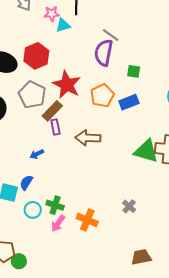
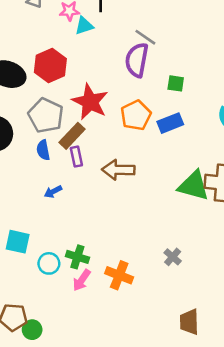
blue semicircle: (26, 183) -> (43, 150), moved, turned -42
brown trapezoid: (141, 257) -> (189, 322), turned -80

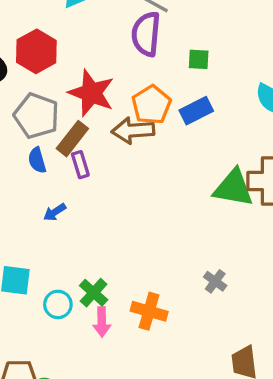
brown arrow: (118, 170) -> (133, 130), moved
green cross: (77, 257) -> (94, 293), turned 30
pink arrow: (82, 280) -> (102, 322), turned -30

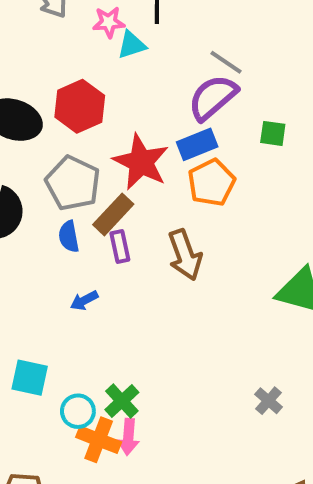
purple semicircle: (146, 34) -> (213, 97), turned 39
blue rectangle: (196, 111) -> (197, 144), moved
brown arrow: (133, 130) -> (185, 255), moved, turned -111
orange cross: (149, 311) -> (99, 440), moved

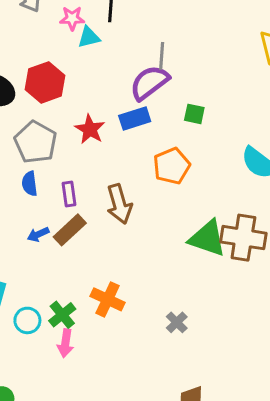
gray line: (226, 62) -> (162, 56), turned 56
red star: (141, 162) -> (90, 129), size x0.7
orange pentagon: (211, 183) -> (172, 166), moved
brown rectangle: (113, 214) -> (70, 230), moved
orange cross: (99, 440) -> (108, 299), moved

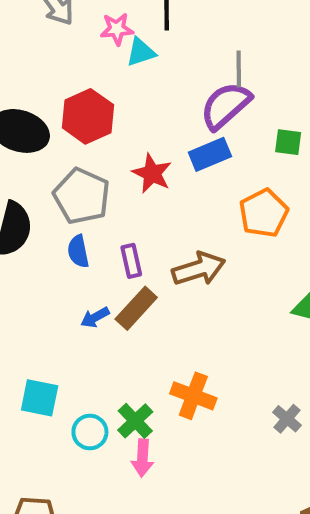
brown arrow: (119, 204) -> (199, 269), turned -87

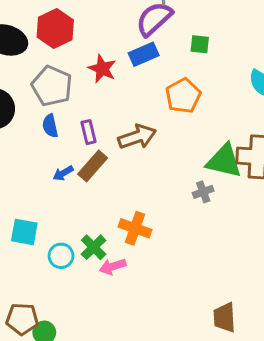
gray cross: (287, 419) -> (203, 192), moved, turned 30
pink arrow: (143, 458) -> (113, 267), moved, turned 70

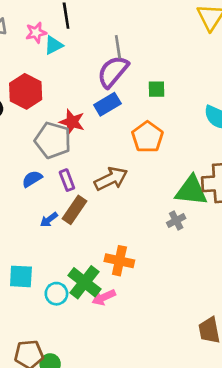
gray pentagon: (52, 86) -> (53, 140), moved
blue semicircle: (50, 126) -> (32, 179), turned 78
green cross: (94, 247) -> (85, 282), size x1.4

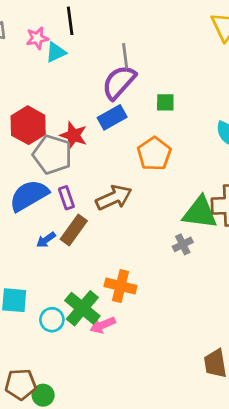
red hexagon: (26, 91) -> (28, 125), moved
blue semicircle: (32, 179) -> (29, 195), size x1.8

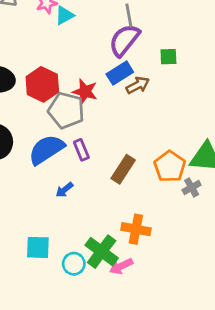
orange pentagon: (154, 154) -> (170, 166), moved
brown arrow: (114, 198) -> (138, 85), moved, size x0.7
brown rectangle: (74, 230) -> (123, 169), moved

